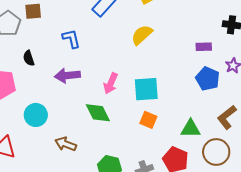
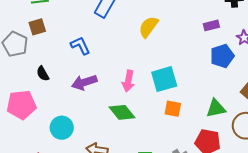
blue pentagon: (208, 79) -> (222, 56), turned -30

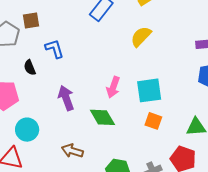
blue L-shape: (80, 46) -> (54, 49), moved
purple arrow: (84, 82) -> (66, 98), moved, turned 80
cyan circle: (62, 128) -> (27, 130), moved

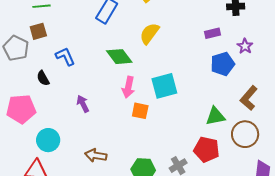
purple arrow: (66, 98) -> (83, 104), size x0.7
green diamond: (102, 117) -> (119, 57), moved
orange square: (153, 121) -> (140, 111), moved

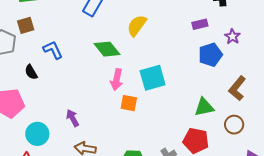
purple arrow: (83, 104) -> (73, 118), moved
brown circle: (245, 134) -> (234, 125), size x0.7

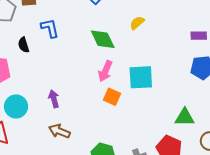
yellow semicircle: (137, 26) -> (137, 23), size x0.7

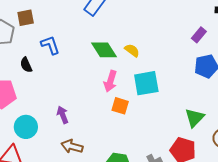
yellow semicircle: (137, 23) -> (132, 50), moved, turned 84
purple rectangle: (199, 36) -> (199, 35), turned -42
green triangle: (185, 117) -> (195, 118), turned -40

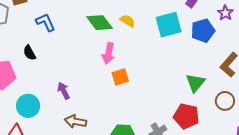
black semicircle: (26, 65) -> (29, 53), moved
cyan square: (146, 83) -> (169, 25), moved
orange square: (120, 106) -> (120, 77), turned -30

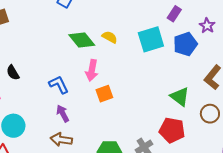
blue L-shape: (46, 22) -> (59, 85), moved
green triangle: (195, 83) -> (180, 97), turned -30
purple arrow: (64, 91) -> (63, 113), moved

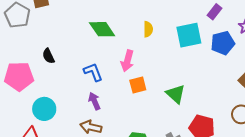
yellow semicircle: (110, 37) -> (148, 29), turned 56
green diamond: (82, 40) -> (102, 29), moved
green triangle: (180, 97) -> (176, 94), moved

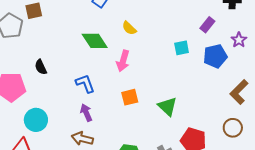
yellow semicircle: (148, 29) -> (129, 28), moved, turned 133
cyan square: (189, 35) -> (182, 48), size x0.6
pink arrow: (127, 61) -> (123, 61), moved

